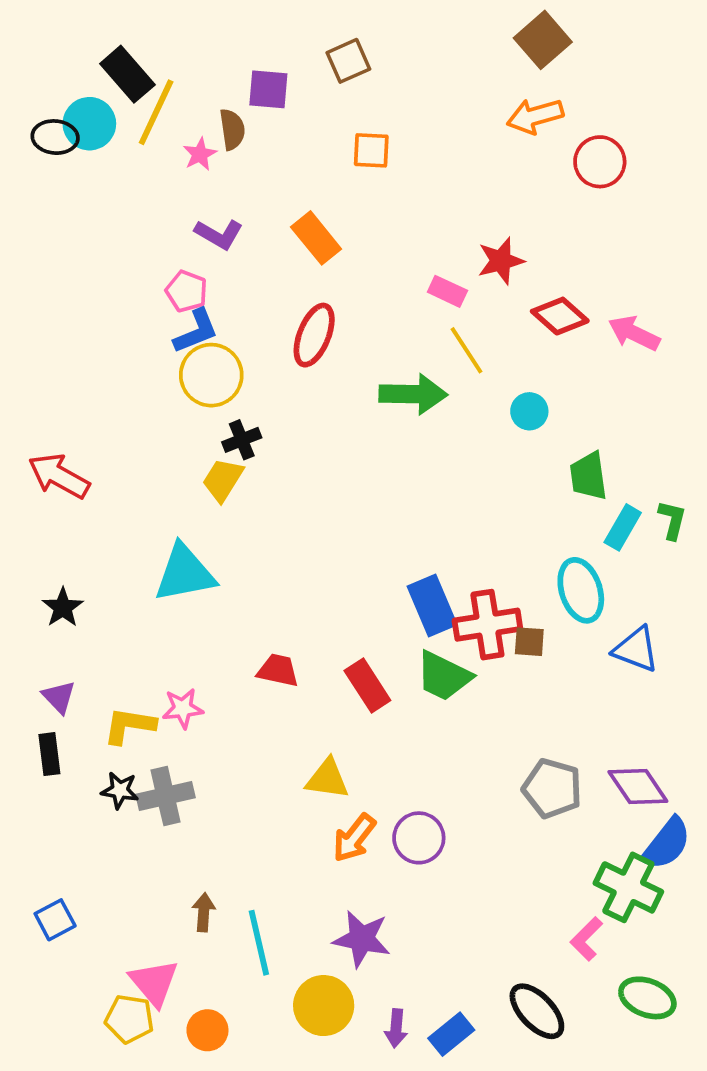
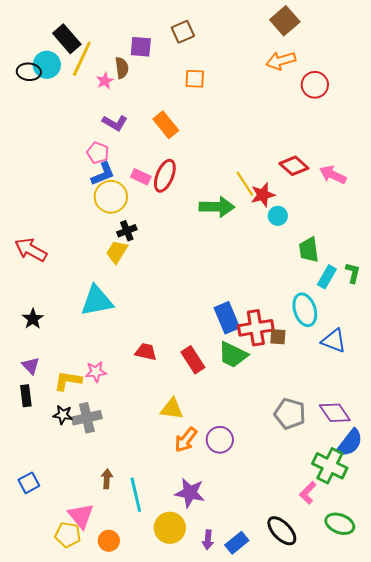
red star: (501, 261) -> (263, 195), moved
pink rectangle: (447, 291) -> (141, 177), moved

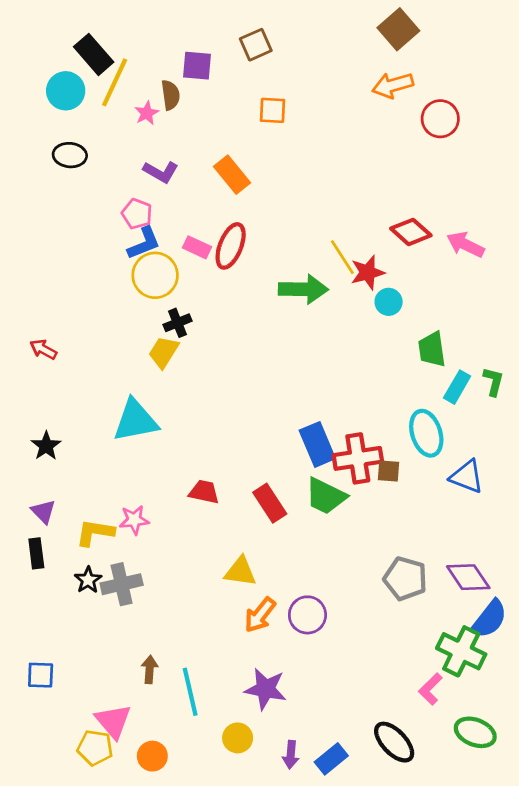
black ellipse: (29, 72) -> (70, 155), moved
red arrow: (31, 250) -> (43, 349), size x0.6
black star: (63, 415) -> (88, 580), turned 30
blue square: (29, 483) -> (41, 675), turned 30
yellow circle: (170, 528) -> (238, 738), size x0.7

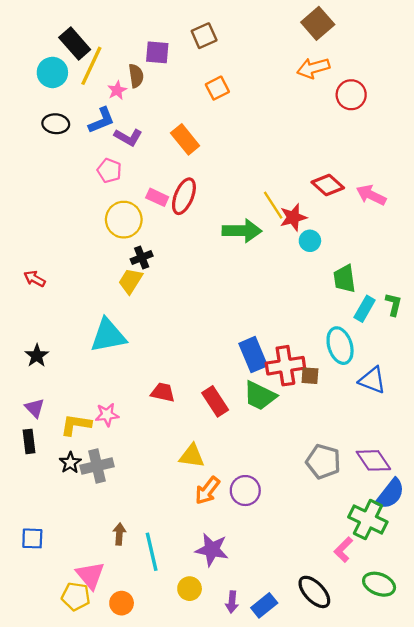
orange square: (273, 110) -> (217, 88), turned -30
blue L-shape: (144, 243) -> (101, 120), moved

